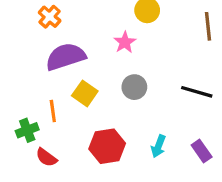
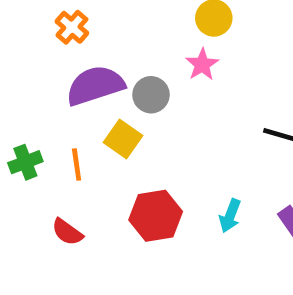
pink star: (125, 42) -> (202, 64), moved
gray circle: (134, 87) -> (151, 95), moved
green cross: (27, 130) -> (25, 162), moved

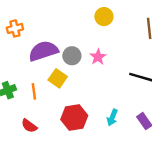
orange cross: (72, 27) -> (15, 28), moved, turned 35
pink star: (202, 64) -> (98, 57), moved

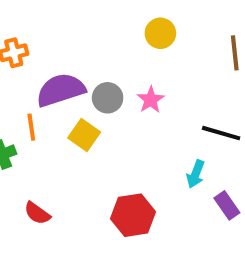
orange line: (34, 91) -> (31, 127), moved
red hexagon: (74, 117) -> (133, 215), moved
cyan arrow: (112, 117) -> (196, 174), moved

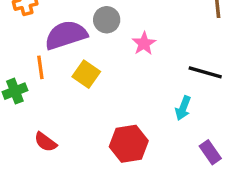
gray circle: (108, 98) -> (107, 20), moved
purple rectangle: (227, 205) -> (210, 152), moved

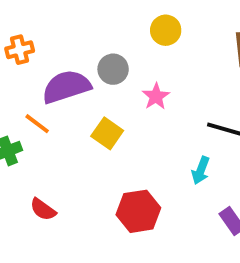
orange line: (40, 67) -> (37, 124), turned -45
yellow square: (86, 74) -> (107, 133), moved

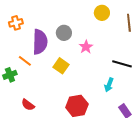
yellow circle: (166, 30) -> (102, 13), moved
purple semicircle: (66, 87) -> (40, 42), turned 110

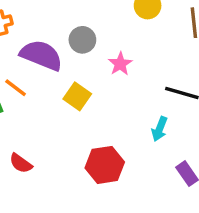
purple semicircle: (40, 42) -> (41, 55), turned -70

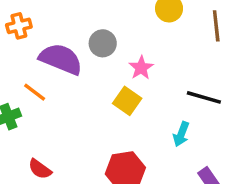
yellow square: (77, 96) -> (127, 101), moved

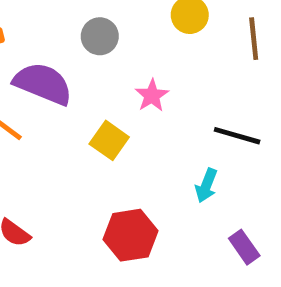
gray circle: (103, 43) -> (100, 36), moved
yellow square: (127, 101) -> (109, 140), moved

